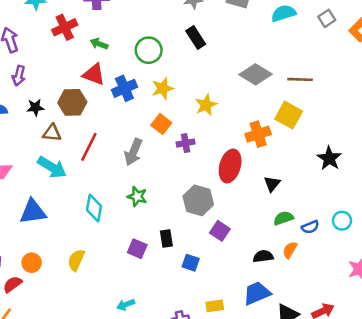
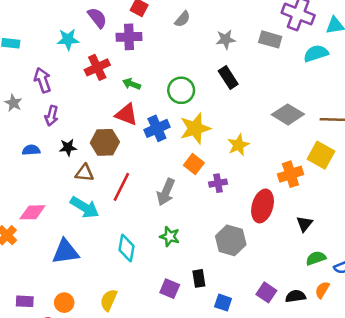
yellow star: (163, 88) -> (195, 128), size x1.4
purple square: (220, 231) -> (266, 292), moved

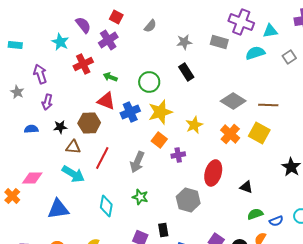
purple cross: (129, 37) -> (108, 40), turned -30
cyan star: (68, 39) -> (60, 42), turned 30
orange cross: (290, 174) -> (230, 134), moved, turned -30
black triangle: (304, 224) -> (246, 187), turned -48

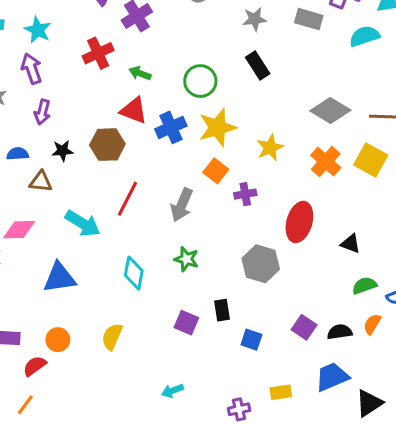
cyan star: (60, 42) -> (38, 30), moved
brown triangle: (73, 147) -> (41, 182), moved

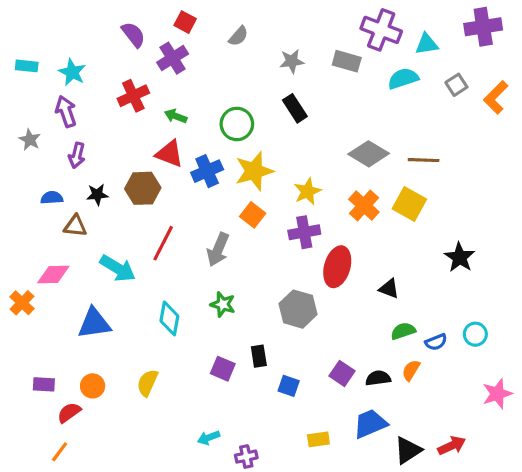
purple cross: (245, 194) -> (304, 232), moved, size x1.4
purple cross: (239, 409) -> (246, 457), moved

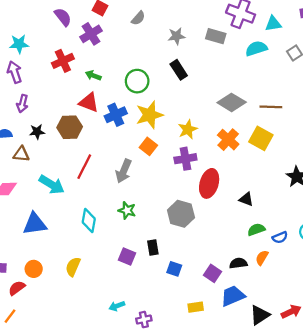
cyan star: (72, 72) -> (19, 44), turned -30
purple square: (342, 373) -> (212, 273), moved

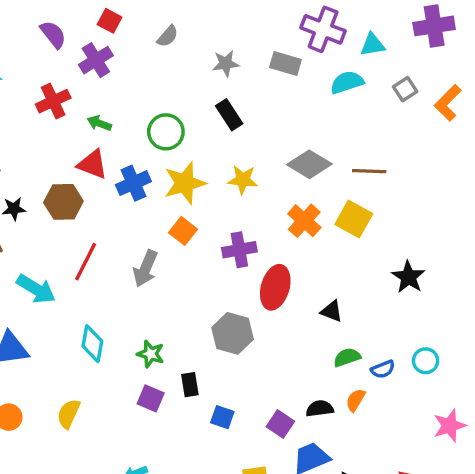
yellow star: (188, 129) -> (243, 180), moved, turned 30
green star: (127, 210) -> (151, 354), moved

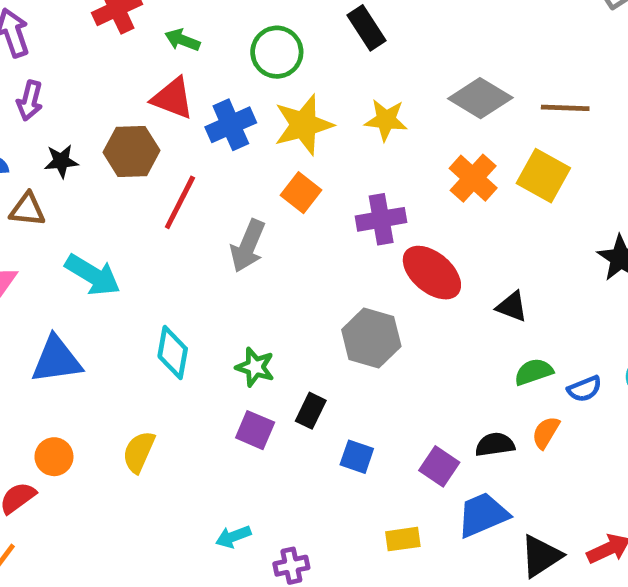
red line: (86, 262) -> (180, 202), moved
red ellipse: (275, 287) -> (432, 273), turned -66
black rectangle: (190, 385) -> (311, 411), turned 35

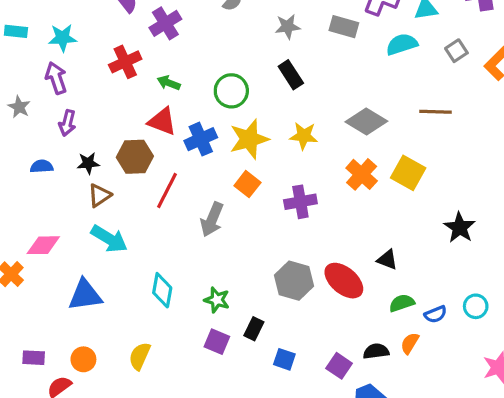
brown line: (565, 108) -> (436, 112), moved
brown triangle: (27, 210) -> (99, 195), moved, turned -40
red ellipse: (432, 273) -> (344, 281), moved

